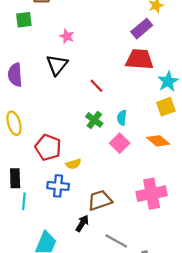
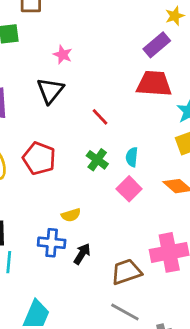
red pentagon: (48, 147) -> (39, 158), moved
brown trapezoid: (100, 200) -> (126, 272), moved
black arrow: (82, 223) -> (82, 254), moved

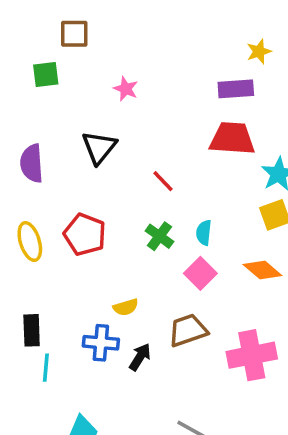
purple rectangle: (157, 45) -> (236, 89), turned 36
pink star: (63, 55) -> (126, 89), moved
brown trapezoid: (126, 272) -> (188, 330), moved

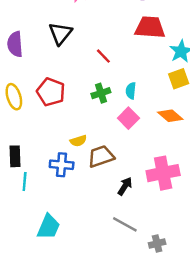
green cross: (159, 236) -> (101, 93), turned 36
brown trapezoid: (188, 330) -> (101, 156), moved
black arrow: (140, 357) -> (125, 186), moved

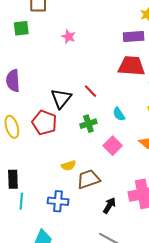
black triangle: (60, 33) -> (61, 98), moved
cyan semicircle: (131, 91) -> (119, 114), moved, turned -40
blue cross: (62, 165) -> (58, 201), moved

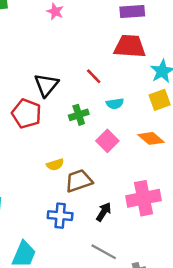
red line: (91, 91) -> (94, 76), moved
cyan semicircle: (119, 114) -> (115, 104), turned -64
blue cross: (58, 201) -> (60, 216), moved

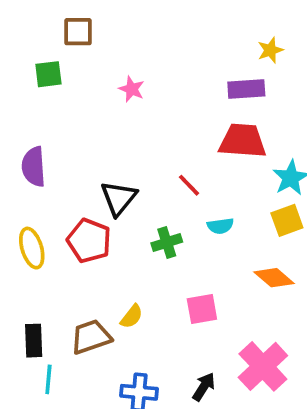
pink square: (107, 141) -> (202, 309), moved, turned 35
yellow semicircle: (55, 165) -> (132, 316), turned -35
brown trapezoid: (79, 181) -> (91, 337), moved
pink cross: (143, 198) -> (263, 366), turned -32

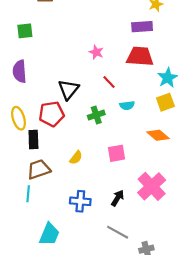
green square: (48, 74) -> (25, 31), moved
pink star: (132, 89) -> (96, 52), moved
red pentagon: (89, 241) -> (52, 114), turned -30
brown trapezoid: (91, 337) -> (39, 169), moved
black rectangle: (34, 341) -> (33, 140), moved

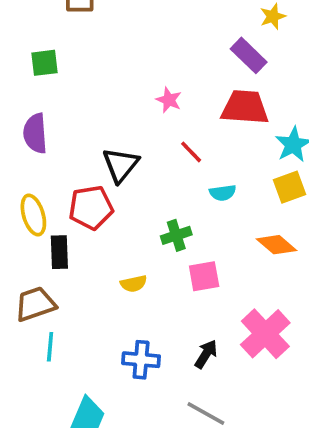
purple rectangle: (142, 27) -> (249, 55), turned 48
green cross: (96, 115) -> (176, 235), moved
yellow semicircle: (76, 158) -> (134, 284), turned 40
brown trapezoid: (39, 169) -> (35, 304), moved

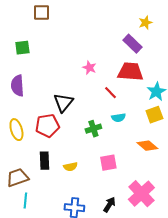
red line: (191, 152) -> (110, 93), moved
green cross: (176, 235) -> (93, 129), moved
black rectangle: (59, 252) -> (44, 161), moved

